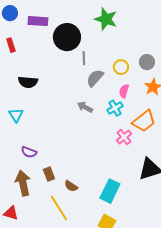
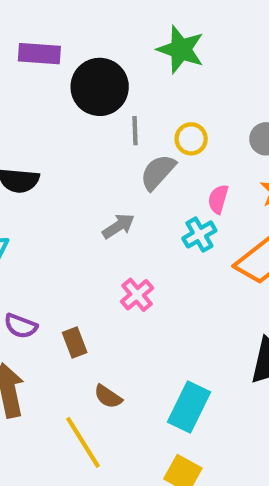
yellow circle: (121, 67) -> (191, 139), moved
gray arrow: (85, 107) -> (118, 226), moved, turned 119
pink cross: (124, 137) -> (137, 295), moved
brown rectangle: (49, 174) -> (75, 343), moved

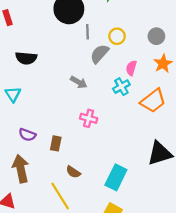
gray arrow: (118, 226) -> (79, 82), turned 63
pink cross: (137, 295) -> (89, 118), turned -35
brown rectangle: (75, 343) -> (56, 143), turned 32

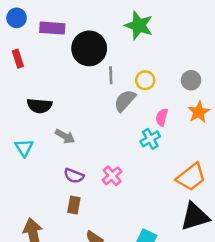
gray arrow: (79, 82) -> (65, 136), moved
orange trapezoid: (153, 101) -> (191, 177), moved
pink cross: (89, 118) -> (112, 176), turned 35
purple semicircle: (27, 135) -> (74, 176), moved

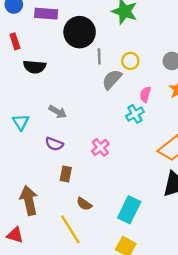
black semicircle: (39, 106) -> (35, 67), moved
purple semicircle: (74, 176) -> (54, 144), moved

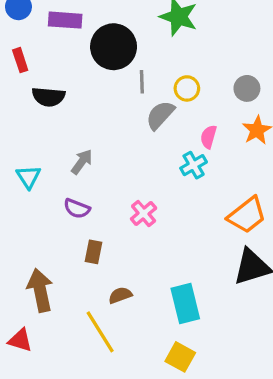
gray arrow: (58, 112) -> (82, 162), turned -84
brown semicircle: (84, 204) -> (120, 295), turned 126
cyan rectangle: (129, 210) -> (185, 304), turned -40

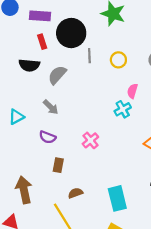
red rectangle: (20, 60) -> (42, 42), moved
gray semicircle: (160, 115) -> (57, 75), moved
gray arrow: (82, 162) -> (51, 107), turned 98
cyan triangle: (28, 177) -> (16, 117), turned 35

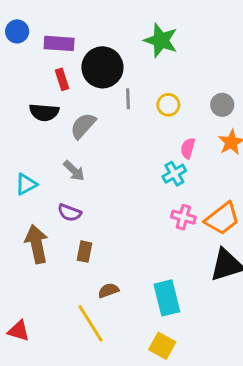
pink cross: (90, 140) -> (183, 217), moved, turned -35
brown arrow: (24, 190) -> (37, 244), moved

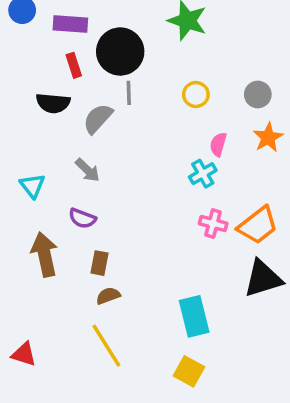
gray line: (128, 99) -> (129, 93), moved
cyan triangle: (26, 184) -> (32, 186), turned -40
brown semicircle: (108, 290) -> (108, 296), moved

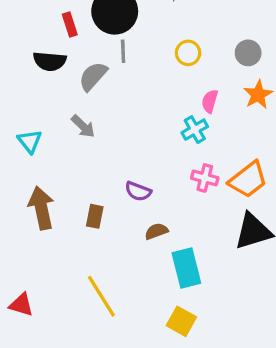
purple semicircle: (82, 218) -> (138, 191), moved
brown semicircle: (108, 296) -> (156, 231), moved

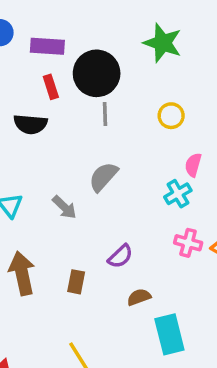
gray semicircle: (93, 76) -> (103, 177), moved
gray arrow: (83, 126) -> (64, 207), moved
purple semicircle: (138, 191) -> (120, 256), turned -64

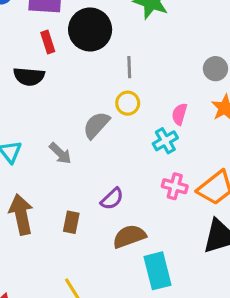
gray line: (105, 114) -> (129, 67), moved
yellow circle: (171, 116) -> (128, 103), moved
brown semicircle: (139, 297) -> (129, 236), size x1.5

